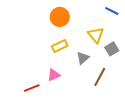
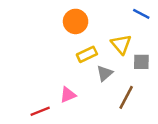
yellow rectangle: (60, 46) -> (87, 54), moved
gray square: (112, 49) -> (141, 62), turned 32

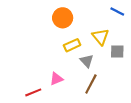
gray triangle: (105, 73) -> (87, 61), turned -32
brown line: (126, 97) -> (91, 84), moved

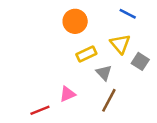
blue line: (117, 12) -> (128, 14), moved
gray square: (117, 51) -> (140, 61), turned 32

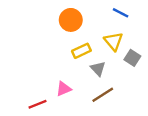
brown line: (109, 100) -> (103, 95), turned 30

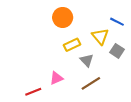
blue line: (121, 13) -> (117, 22), moved

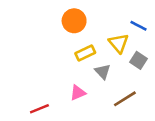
pink triangle: (56, 78) -> (78, 93), moved
brown line: (91, 83) -> (125, 99), moved

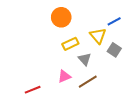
blue line: (139, 26) -> (114, 21), turned -56
brown line: (125, 99) -> (88, 82), moved

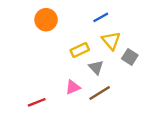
orange circle: (61, 17) -> (46, 20), moved
blue line: (114, 21) -> (101, 17), moved

